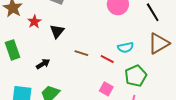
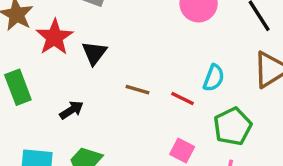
red star: (34, 22) -> (55, 37), size x1.5
cyan semicircle: (126, 47) -> (214, 78), turned -56

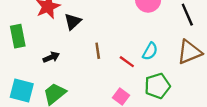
brown line: (137, 90) -> (98, 51), turned 56

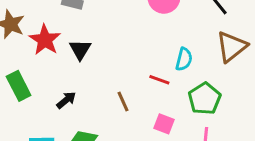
brown line: (98, 51) -> (123, 101), moved

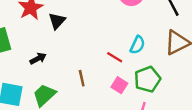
brown line: (123, 101) -> (82, 78), moved
pink square: (164, 124) -> (119, 85), moved

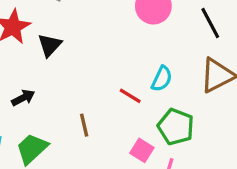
green pentagon: (147, 79) -> (176, 127), turned -30
pink square: (119, 85) -> (142, 150), moved

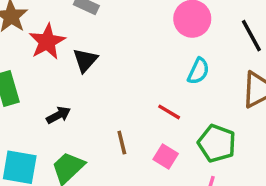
cyan semicircle: (162, 79) -> (198, 71), moved
pink square: (142, 150) -> (166, 157), moved

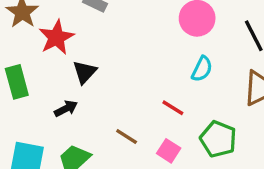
black triangle: (85, 60) -> (85, 72), moved
brown line: (122, 143) -> (127, 136), turned -45

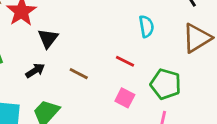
cyan semicircle: (202, 69) -> (146, 26), turned -30
brown line: (127, 136) -> (79, 74), moved

